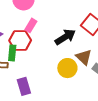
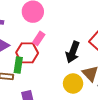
black arrow: (65, 37) -> (73, 52), turned 140

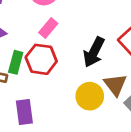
red hexagon: (27, 53) -> (41, 59), moved

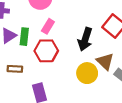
green rectangle: (16, 62) -> (24, 37), moved

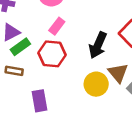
green rectangle: (24, 37) -> (20, 47), moved, turned 42

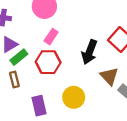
brown rectangle: (14, 71) -> (14, 80), turned 70
yellow circle: (96, 84) -> (74, 97), moved

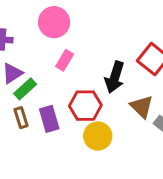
red hexagon: (48, 62) -> (85, 106), moved
purple rectangle: (39, 106) -> (49, 119), moved

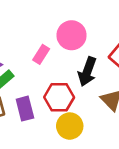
pink circle: (54, 22) -> (72, 35), moved

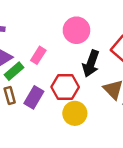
pink rectangle: (41, 54) -> (38, 55), moved
purple rectangle: (25, 109) -> (34, 97), turned 45

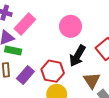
pink rectangle: (38, 55) -> (25, 24), moved, size x1.5
green rectangle: (14, 71) -> (13, 50), turned 42

